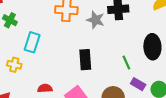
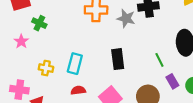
cyan rectangle: (32, 42) -> (75, 64), moved
purple rectangle: (138, 84) -> (172, 81), turned 32

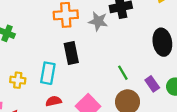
black rectangle: (118, 59) -> (71, 53), moved
green line: (159, 60) -> (123, 73), moved

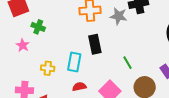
green line: (123, 73) -> (127, 63), moved

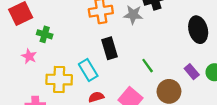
cyan rectangle: (74, 62) -> (88, 70), turned -36
yellow cross: (48, 68) -> (59, 80), size x1.6

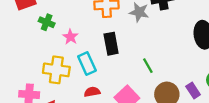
pink star: (29, 56) -> (70, 37), moved
purple rectangle: (192, 72) -> (193, 90), moved

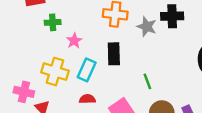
green cross: (47, 22) -> (53, 22), turned -35
cyan rectangle: (87, 63) -> (87, 70), turned 40

